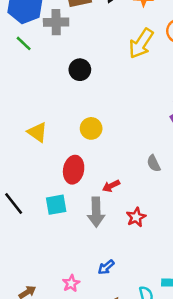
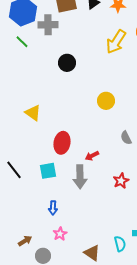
yellow circle: (91, 128) -> (106, 101), moved
red star: (136, 217) -> (121, 181), moved
blue arrow: (106, 267) -> (53, 208), moved, turned -48

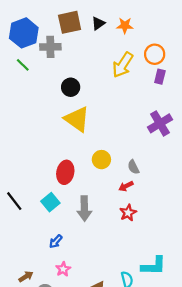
yellow circle: (106, 101) -> (101, 160), moved
yellow triangle: (33, 113) -> (77, 119), moved, size x1.5
red arrow: (92, 156) -> (126, 186), moved
cyan square: (48, 171) -> (50, 202), turned -30
blue arrow: (53, 208) -> (56, 241), turned 40

